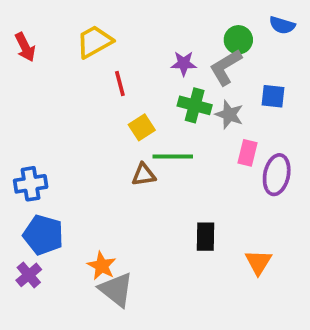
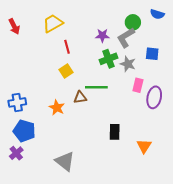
green cross: (195, 105) -> (109, 59), turned -36
yellow square: (142, 127) -> (66, 71), moved
orange star: (102, 266) -> (57, 108), moved

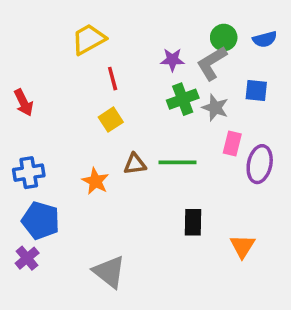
blue semicircle: (157, 14) -> (265, 39), moved, turned -32
red arrow: (14, 26) -> (24, 103), moved
green line: (96, 87) -> (178, 162), moved

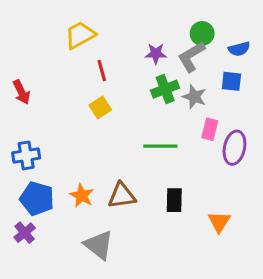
blue semicircle: (265, 39) -> (239, 49), moved
brown triangle: (135, 164) -> (122, 196), moved, size x1.4
orange star: (95, 181) -> (82, 196), moved

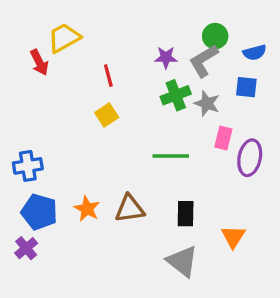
yellow trapezoid: (80, 35) -> (64, 38), moved
red arrow: (21, 92) -> (39, 62), moved
gray triangle: (99, 245) -> (182, 261), moved

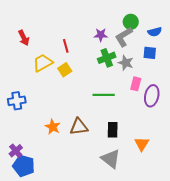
yellow trapezoid: (64, 38) -> (43, 63), moved
blue pentagon: (39, 212) -> (24, 166), moved

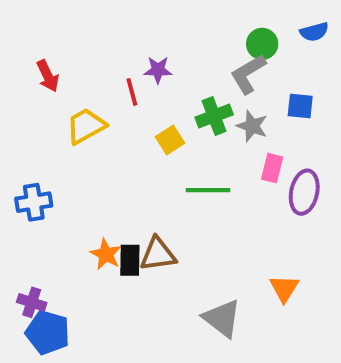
blue semicircle: (155, 32) -> (314, 32), moved
purple star: (101, 35) -> (158, 70), moved
yellow square: (65, 70) -> (170, 140), moved
black rectangle: (113, 130) -> (130, 260), moved
purple cross: (16, 151) -> (32, 302), turned -32

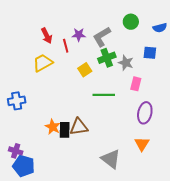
blue semicircle: (314, 32) -> (160, 28), moved
gray L-shape: (248, 74) -> (102, 37), moved
red arrow: (48, 76) -> (47, 36), moved
purple ellipse: (304, 192) -> (145, 113), moved

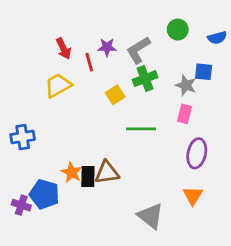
gray star: (126, 63) -> (186, 85), moved
blue pentagon: (24, 166) -> (44, 194), moved

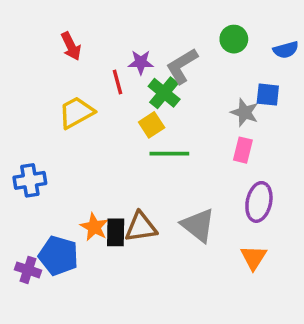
red arrow: (63, 49) -> (71, 46), moved
green cross: (145, 79) -> (164, 93), moved, turned -30
green line: (141, 129) -> (169, 154), moved
gray triangle: (151, 216) -> (198, 225), moved

